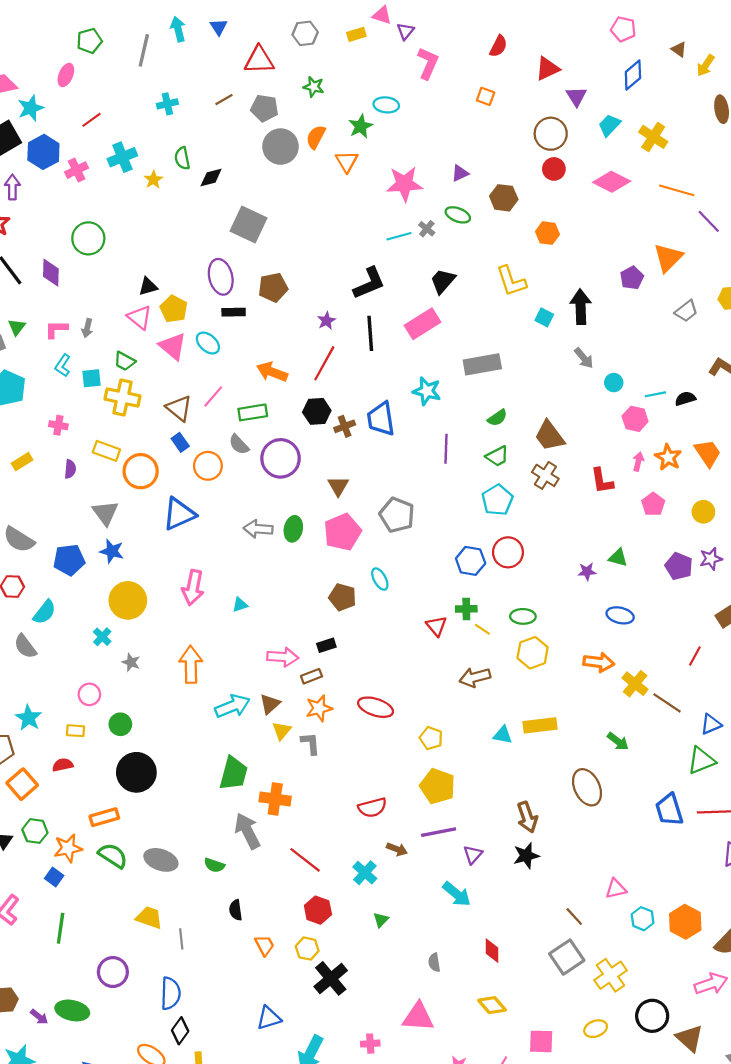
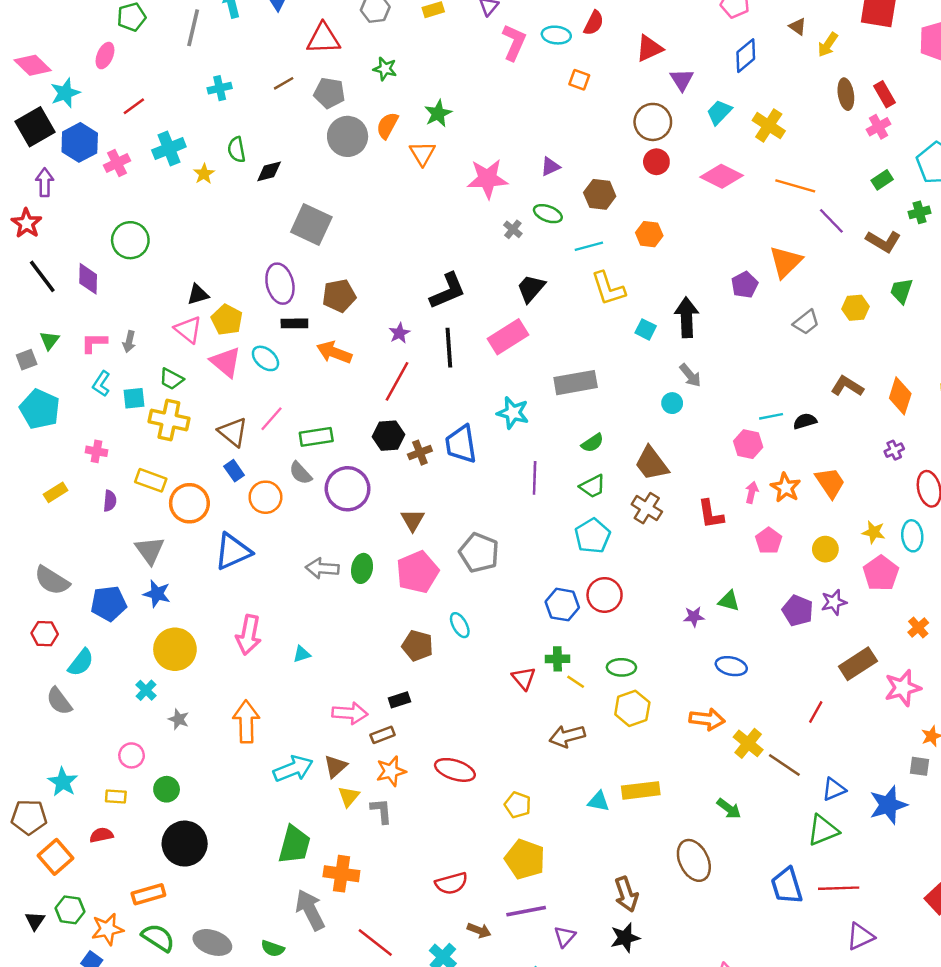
cyan ellipse: (386, 105) -> (556, 35), moved
cyan line: (399, 236) -> (589, 246), moved
orange arrow: (272, 372) -> (334, 352), moved
cyan circle: (614, 383) -> (672, 403), moved

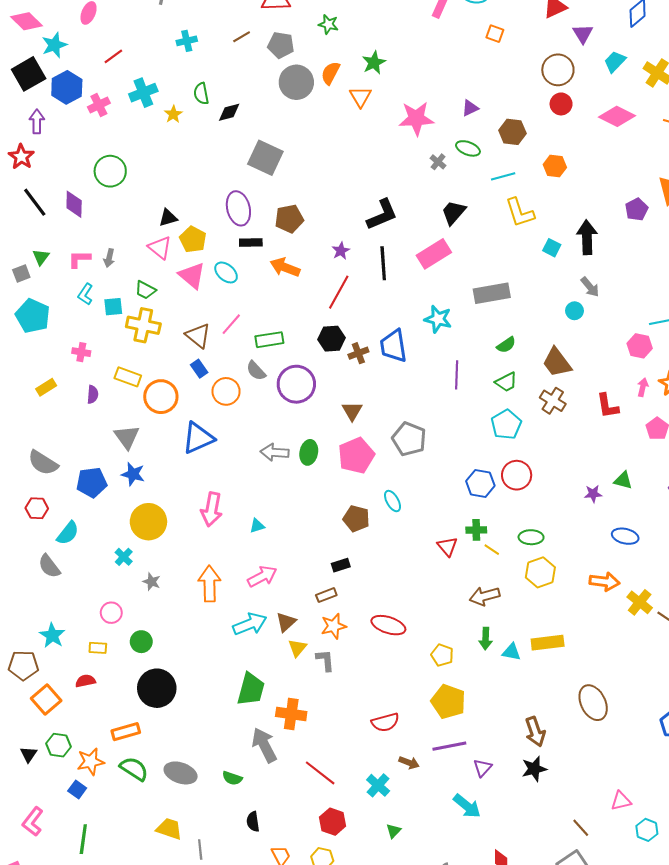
pink arrow: (350, 713) -> (262, 576), moved, turned -32
green arrow: (729, 809) -> (486, 639), moved, turned 55

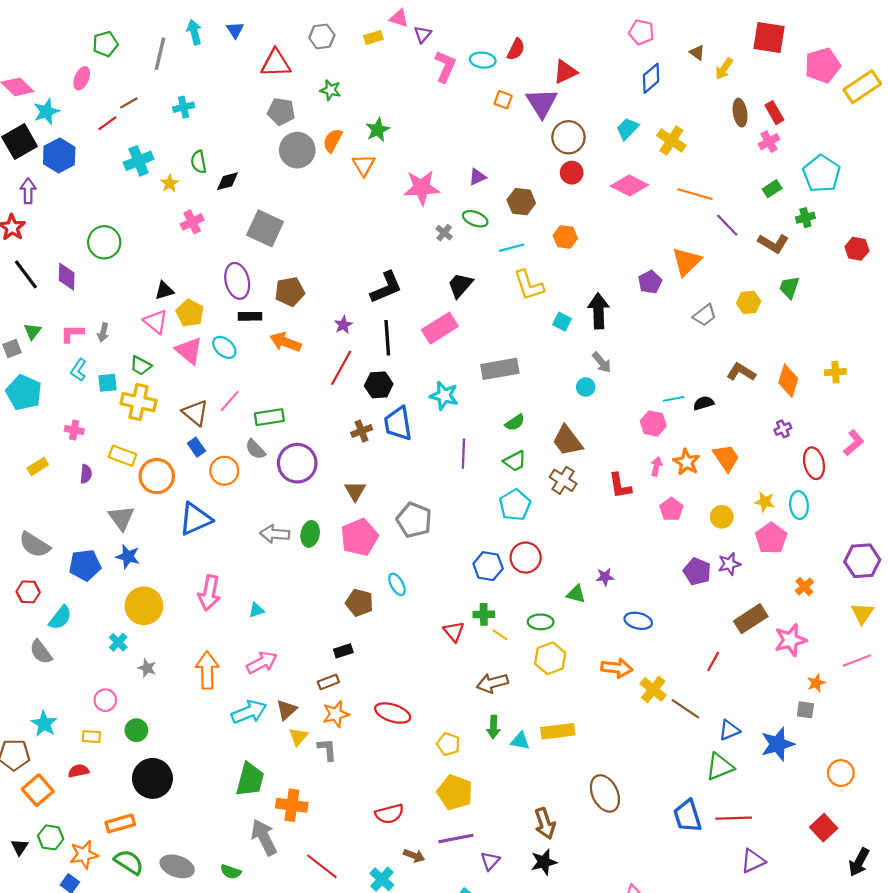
purple triangle: (583, 34) -> (542, 103), moved, size x1.5
brown line: (242, 37) -> (129, 103), moved
pink cross: (99, 105) -> (192, 222), moved
black hexagon: (332, 339) -> (379, 385), moved
green triangle: (623, 480) -> (576, 594), moved

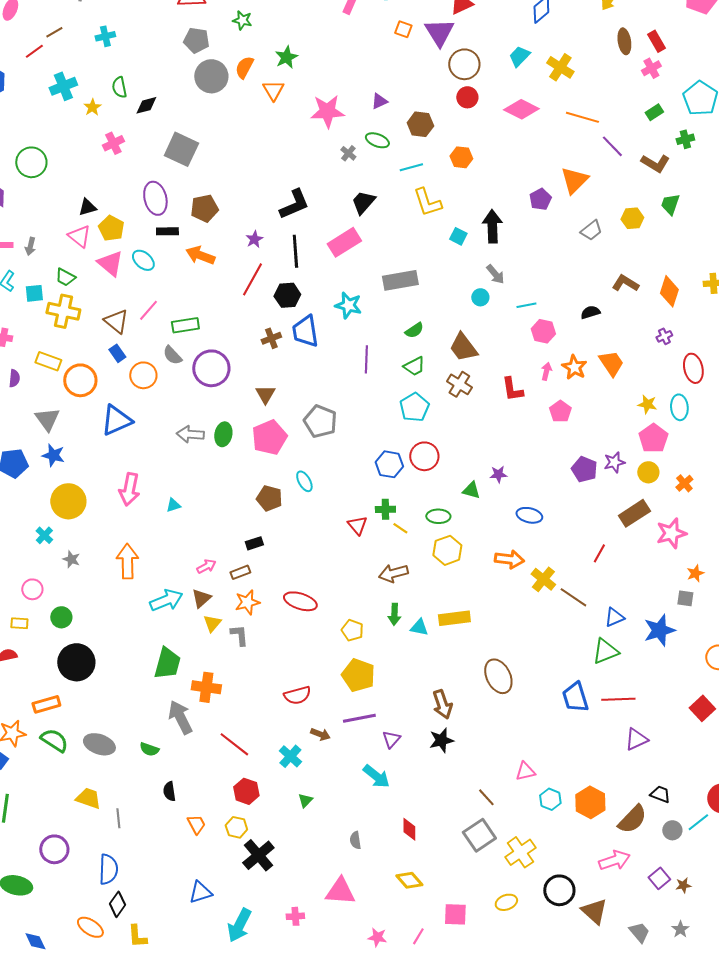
cyan line: (674, 399) -> (526, 305), moved
yellow circle: (722, 517) -> (648, 472), moved
pink arrow: (262, 663) -> (206, 566), moved, size x0.7

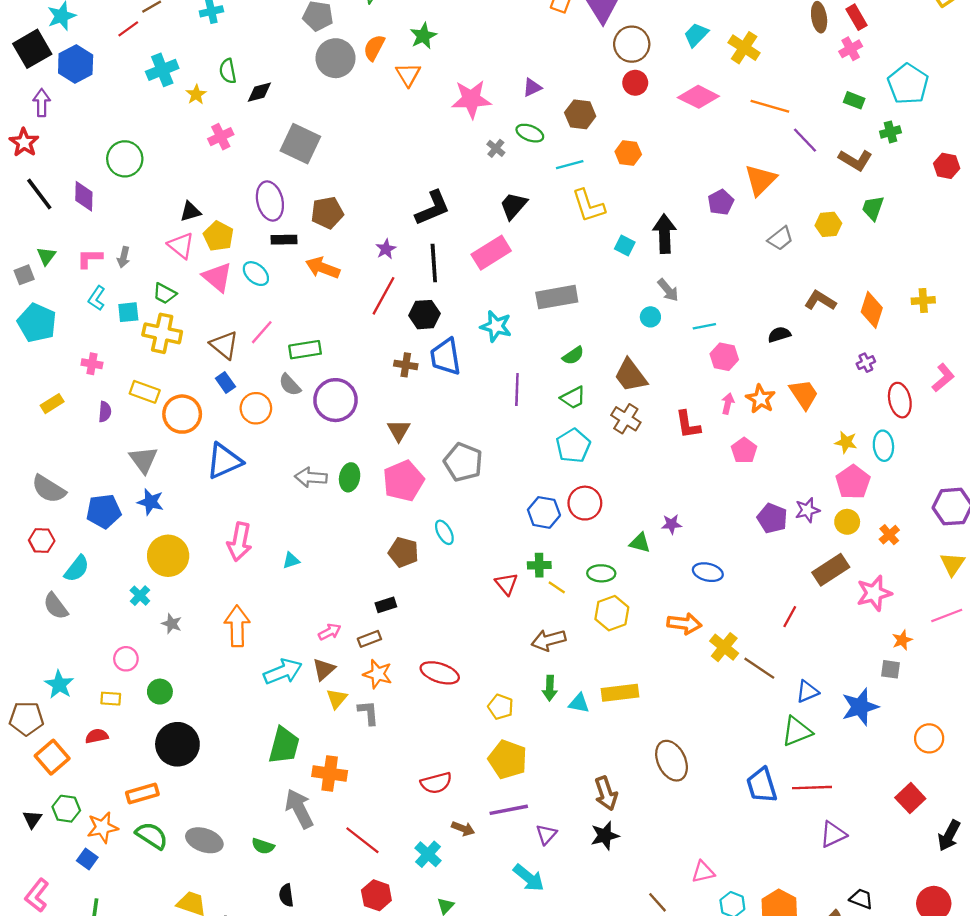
green rectangle: (654, 112) -> (854, 100), turned 54
brown cross: (271, 338) -> (406, 365), turned 30
orange star: (247, 602) -> (378, 674), turned 30

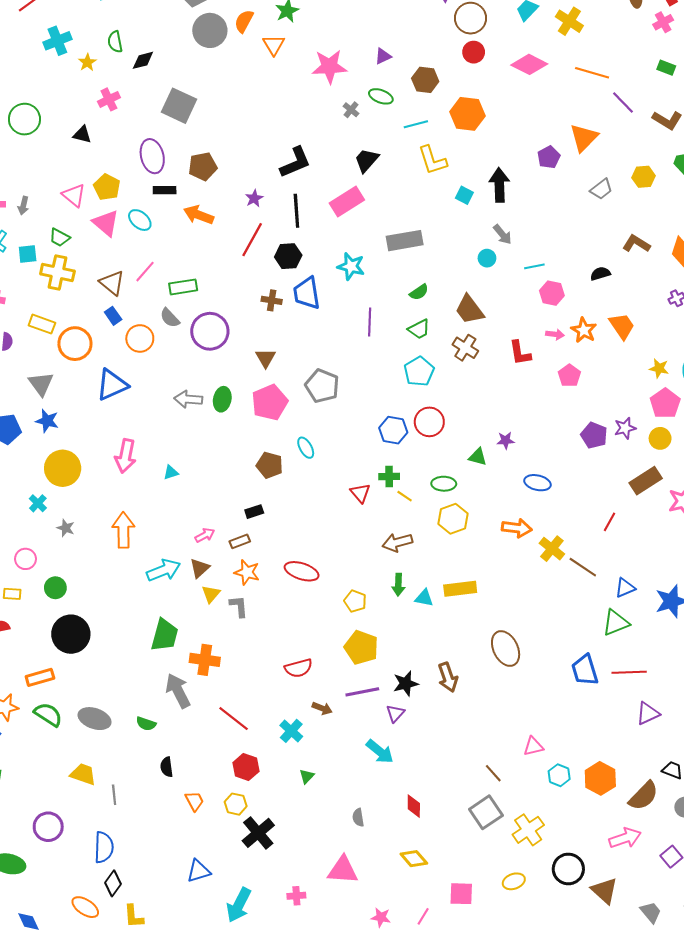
orange hexagon: (628, 153) -> (467, 114), size x1.5
black triangle: (190, 212) -> (82, 135), moved, turned 30
pink arrow: (728, 404) -> (555, 334), turned 84
black star: (605, 836) -> (406, 684), moved

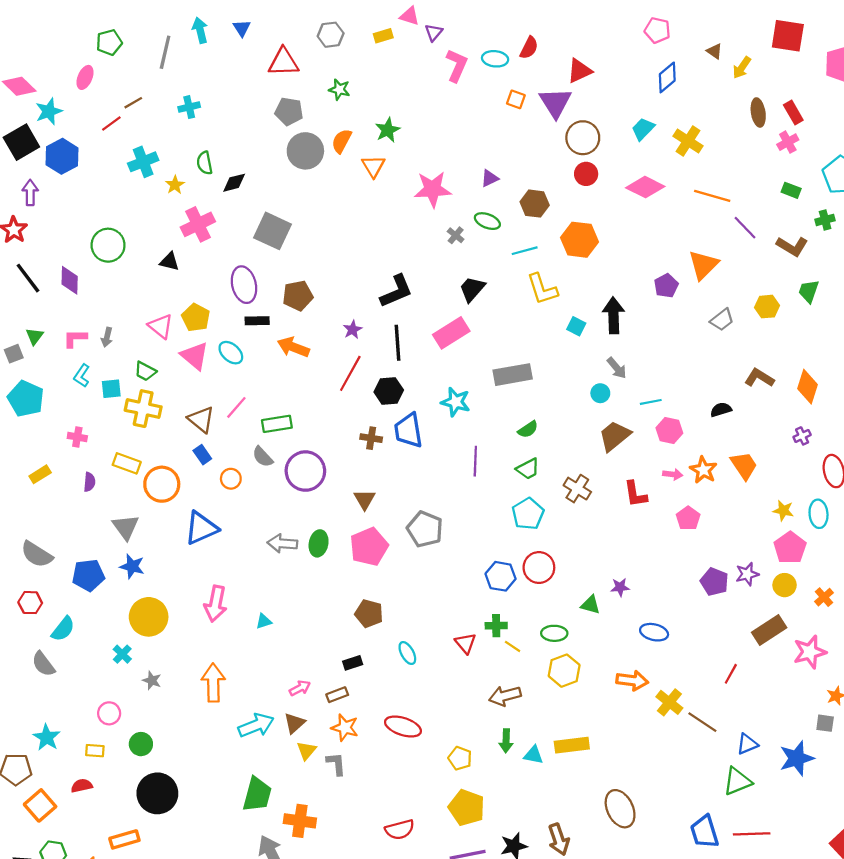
pink cross: (109, 99) -> (198, 224), size x1.4
brown trapezoid: (469, 310) -> (615, 436), moved, turned 88
orange circle: (140, 338) -> (231, 479), size x0.7
cyan ellipse: (306, 448) -> (407, 653), moved

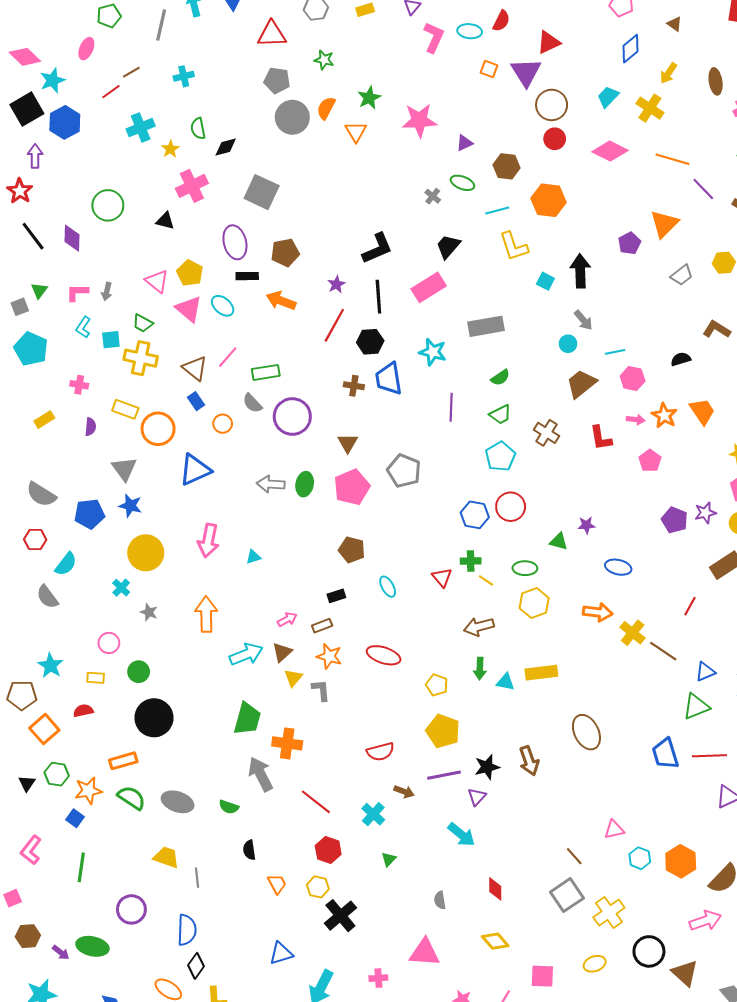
yellow arrow: (742, 68) -> (668, 73), moved
pink star: (433, 189) -> (419, 120), moved

